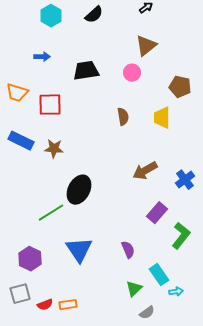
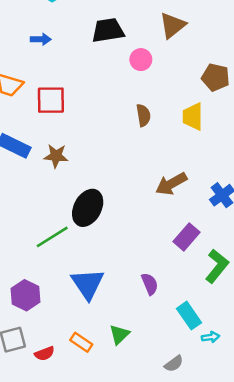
black trapezoid: (86, 71) -> (108, 30), moved
pink circle: (132, 73) -> (141, 60), moved
green triangle: (134, 289) -> (119, 335), moved
orange rectangle: (68, 305) -> (81, 342), moved, turned 42

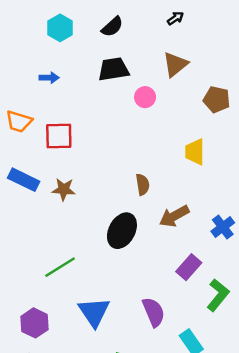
brown pentagon: (216, 77) -> (217, 100), moved
brown semicircle: (143, 115) -> (143, 185), moved
black ellipse: (88, 208) -> (122, 231), moved
purple semicircle: (150, 284) -> (154, 312), size x1.4

